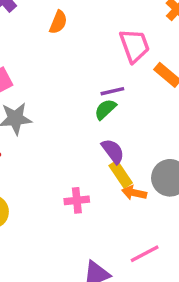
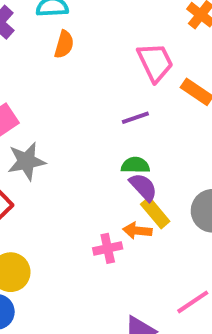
green semicircle: (105, 109) -> (135, 165), moved, turned 50
orange arrow: (134, 193) -> (137, 231), moved

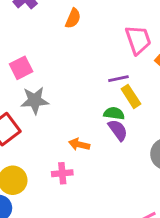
yellow rectangle: (155, 213) -> (131, 96), moved
orange arrow: (137, 231) -> (79, 144), moved
pink cross: (108, 248) -> (62, 173), moved

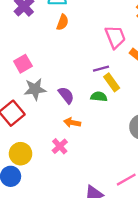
purple semicircle: (118, 130) -> (66, 95), moved
pink cross: (62, 173) -> (60, 146), turned -35

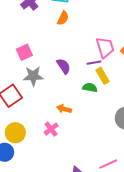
pink trapezoid: (115, 37) -> (105, 47), moved
purple semicircle: (66, 95) -> (64, 66), moved

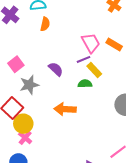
orange arrow: (64, 109) -> (65, 109), size x1.5
pink cross: (51, 129) -> (25, 138), moved
yellow circle: (15, 133) -> (23, 124), moved

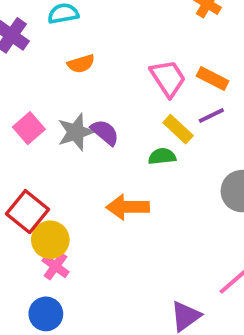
orange semicircle: (45, 24) -> (81, 64), moved, turned 64
purple line: (84, 59) -> (211, 115), moved
gray star: (29, 85) -> (76, 132), moved

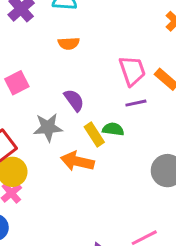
purple line: (211, 115) -> (136, 103), moved
yellow rectangle: (178, 129) -> (94, 135), moved
gray star: (76, 132) -> (48, 127), moved

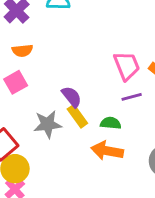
orange semicircle: (69, 43) -> (22, 51), moved
yellow rectangle: (94, 135) -> (77, 116), moved
orange arrow: (77, 161) -> (107, 151), moved

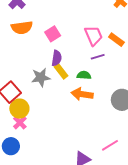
orange semicircle: (22, 51) -> (22, 28), size x1.5
pink square: (16, 82) -> (53, 34), moved
purple semicircle: (72, 97) -> (57, 58), turned 49

